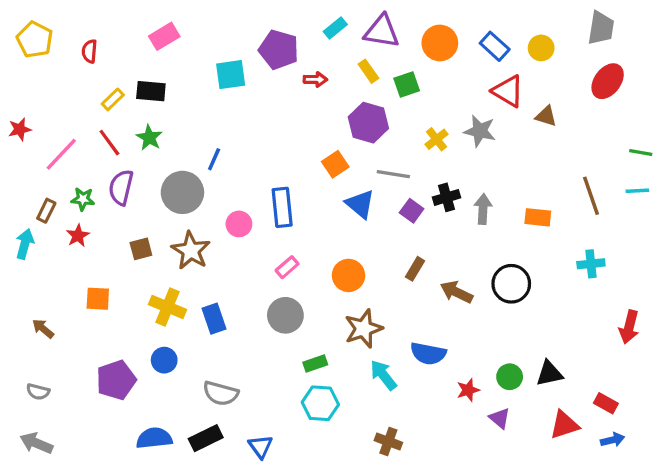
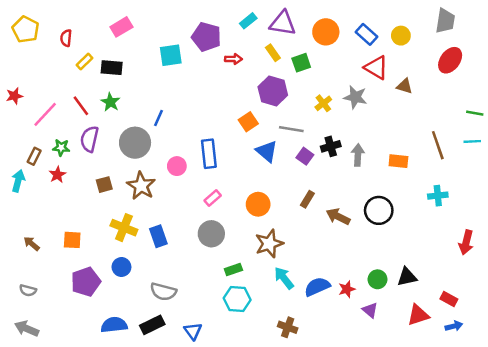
yellow rectangle: (113, 99) -> (85, 61), moved
orange square: (98, 299) -> (72, 240), moved
blue semicircle: (428, 353) -> (317, 287), moved, turned 145

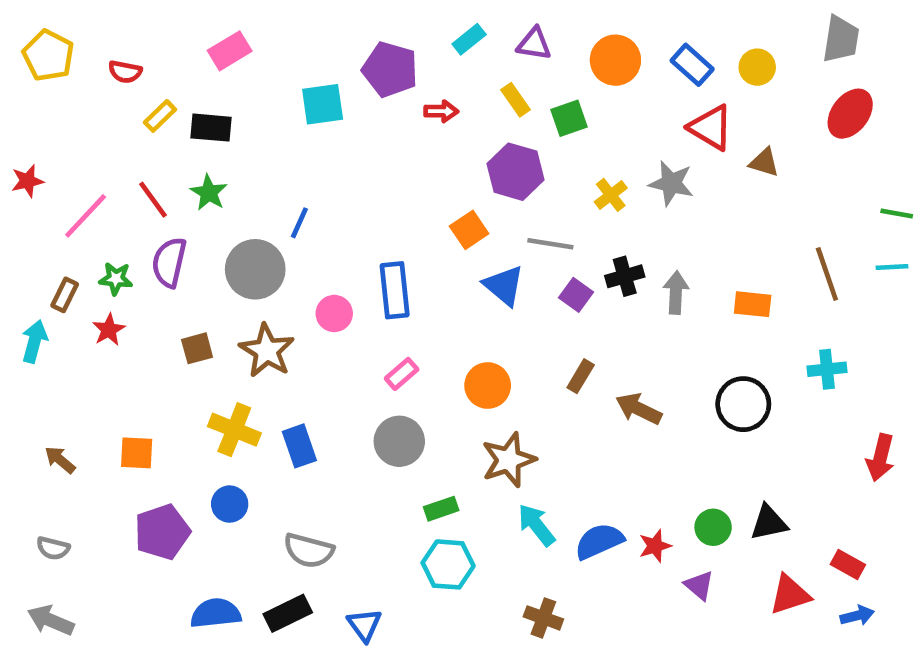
purple triangle: (283, 23) -> (534, 44), size x0.7
red semicircle: (66, 38) -> (125, 72), turned -84
black circle: (379, 210) -> (743, 404), moved

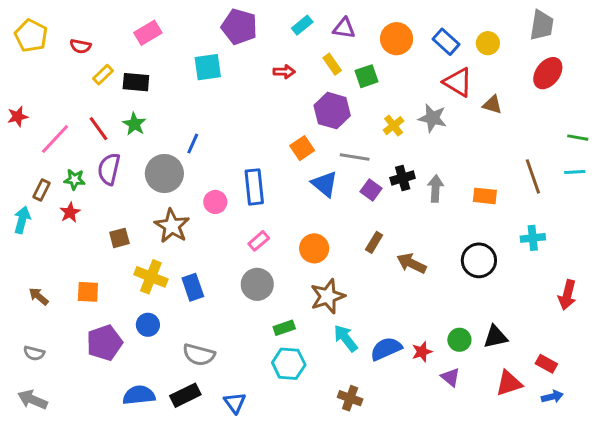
purple pentagon: (390, 69) -> (239, 27), moved
brown square: (197, 348) -> (119, 238), moved

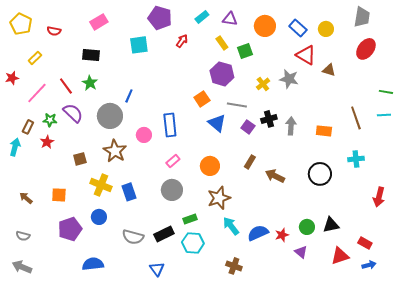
red arrow: (284, 72) -> (182, 41), moved, turned -56
yellow rectangle: (103, 75) -> (35, 58), moved
purple semicircle: (109, 169) -> (73, 113), turned 120
black rectangle: (185, 395) -> (164, 234), moved

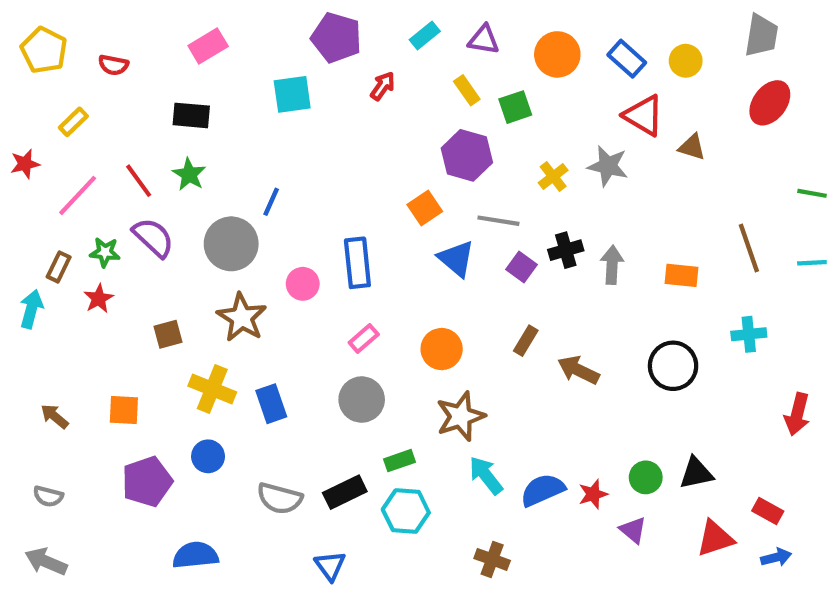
cyan line: (384, 115) -> (812, 263), moved

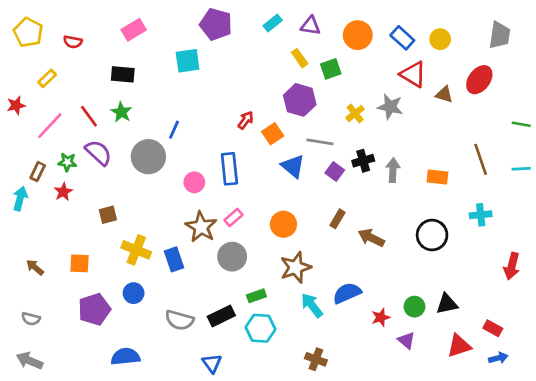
gray trapezoid: (761, 36) -> (500, 35), moved
red arrow: (383, 86) -> (246, 120), moved
red ellipse: (770, 103) -> (479, 80), moved
brown star: (242, 317) -> (201, 227), moved
blue semicircle: (543, 490) -> (347, 293), moved

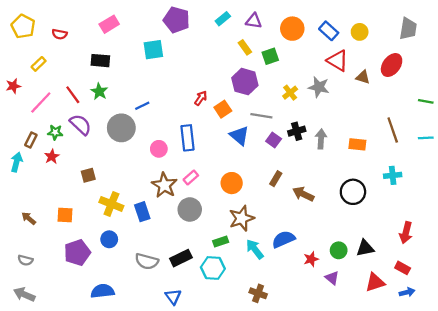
blue line: (174, 130) -> (142, 106), turned 40
red arrow: (512, 266) -> (406, 233), moved
green rectangle: (256, 296) -> (221, 241), moved

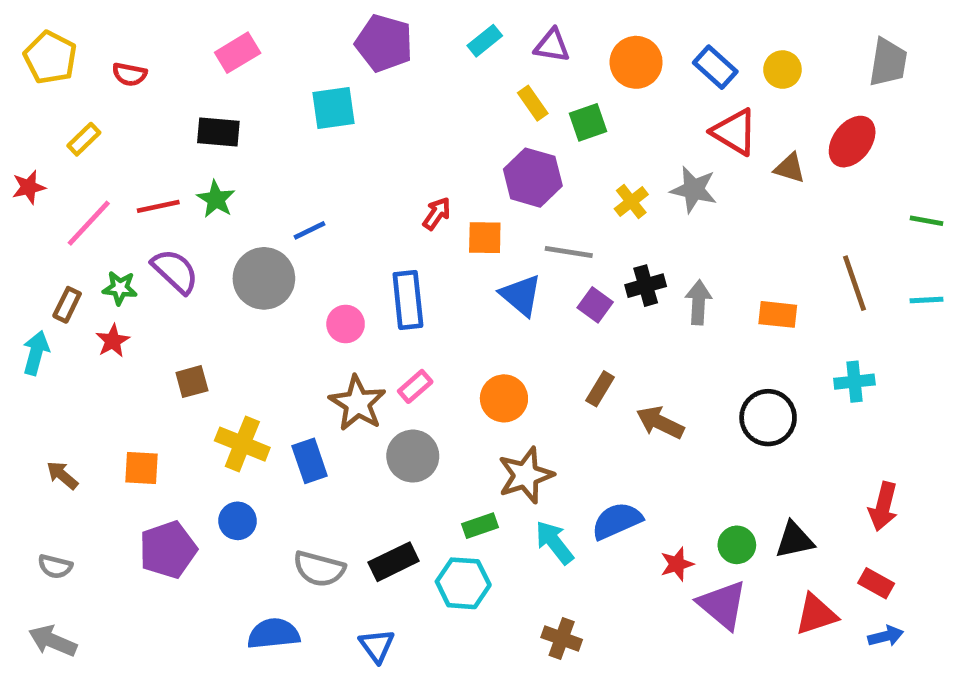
red line: (73, 95) -> (158, 206), turned -66
orange square: (223, 109) -> (485, 238), turned 35
purple triangle: (332, 278) -> (722, 605), size x1.6
blue semicircle: (103, 291) -> (274, 634), moved

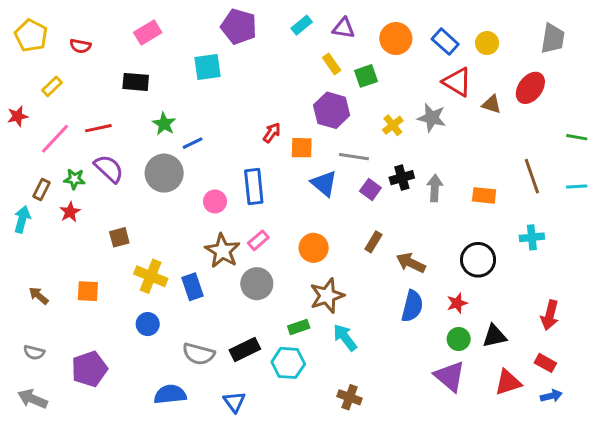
green star: (216, 199) -> (164, 124), moved
blue semicircle: (617, 521) -> (412, 306), moved, turned 128
purple pentagon: (168, 550) -> (89, 369), moved
red star: (677, 564) -> (457, 303), moved

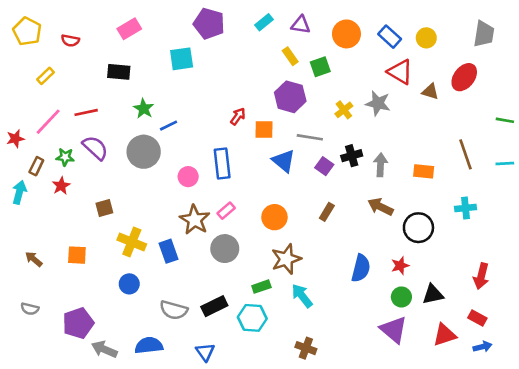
red star: (18, 116) -> (15, 139), moved
brown arrow: (411, 263) -> (380, 207), moved
gray arrow: (33, 399) -> (104, 349), moved

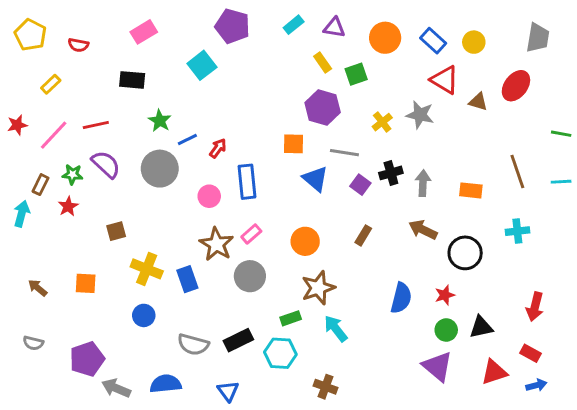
cyan square: (182, 59) -> (202, 65), turned -30
red arrow: (238, 116) -> (218, 148), moved
red star: (15, 139) -> (17, 125), moved
brown cross: (306, 348) -> (326, 387), moved

